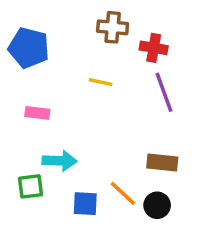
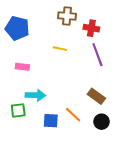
brown rectangle: (162, 162) -> (96, 96), turned 30
black circle: (157, 205) -> (102, 122), moved

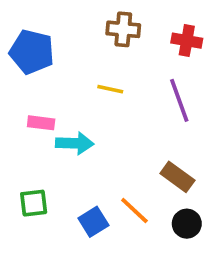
red cross: (91, 28) -> (187, 41), moved
cyan arrow: (35, 95) -> (75, 143), moved
blue square: (51, 121) -> (93, 222), turned -35

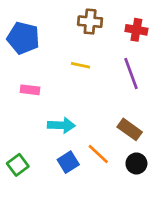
cyan arrow: (75, 143) -> (61, 125), moved
green square: (34, 203) -> (18, 165), moved, turned -30

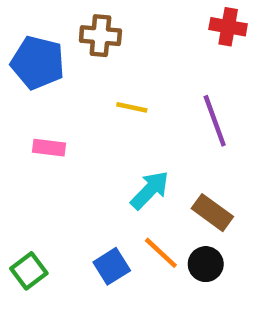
brown cross: (90, 22) -> (100, 36), moved
red cross: (136, 30) -> (228, 27), moved
cyan arrow: (61, 125) -> (150, 190), moved, turned -48
black circle: (136, 164) -> (206, 264), moved

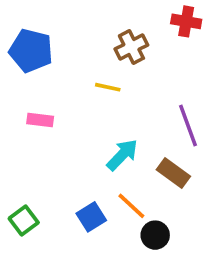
brown cross: (100, 36) -> (131, 47), moved, turned -32
purple line: (215, 121) -> (188, 126), moved
black circle: (206, 264) -> (155, 235), moved

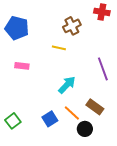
brown rectangle: (173, 173) -> (95, 107), moved

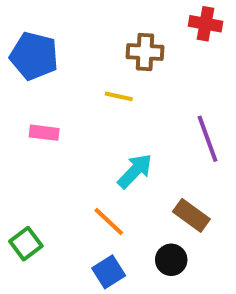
brown cross: (72, 26) -> (145, 52), turned 30
orange line: (72, 113) -> (109, 221), moved
blue square: (50, 119) -> (109, 272), moved

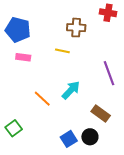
pink rectangle: (44, 133) -> (23, 57), moved
orange line: (109, 221) -> (42, 99), moved
blue square: (109, 272) -> (69, 139), moved

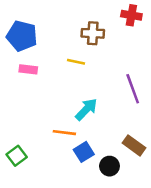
orange line: (42, 99) -> (64, 133), moved, turned -36
brown rectangle: (101, 113) -> (134, 145), moved
blue square: (69, 139) -> (84, 152), moved

